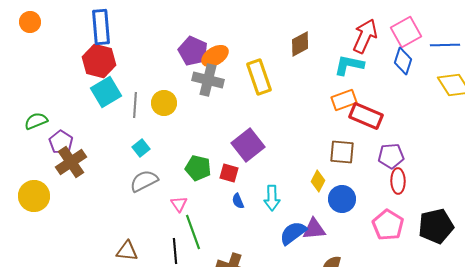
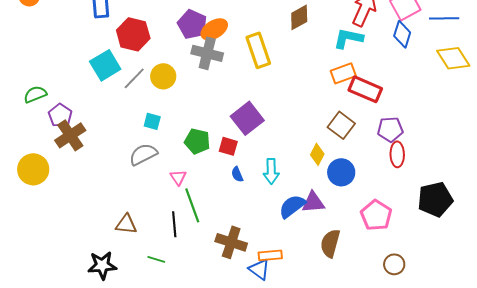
red hexagon: (99, 61) -> (133, 34), moved
gray line: (135, 105) -> (134, 78), turned 40
cyan square: (141, 148) -> (152, 121), moved, turned -36
brown square: (342, 152) -> (341, 125), turned 32
pink pentagon: (388, 225) -> (376, 215), moved

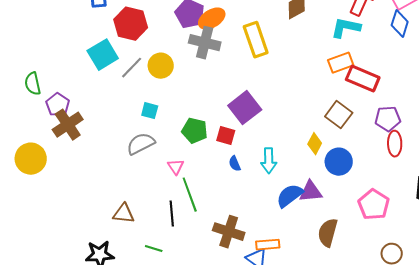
green semicircle: (35, 94) -> (33, 84), turned -80

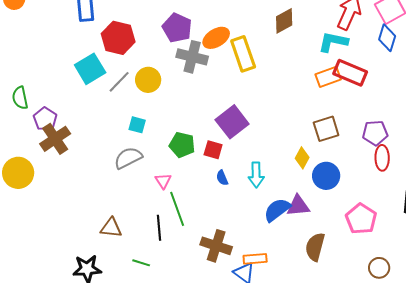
orange ellipse: (212, 19) -> (216, 38), moved
red rectangle: (363, 79) -> (350, 73), moved
brown square: (339, 115) -> (326, 129), turned 36

